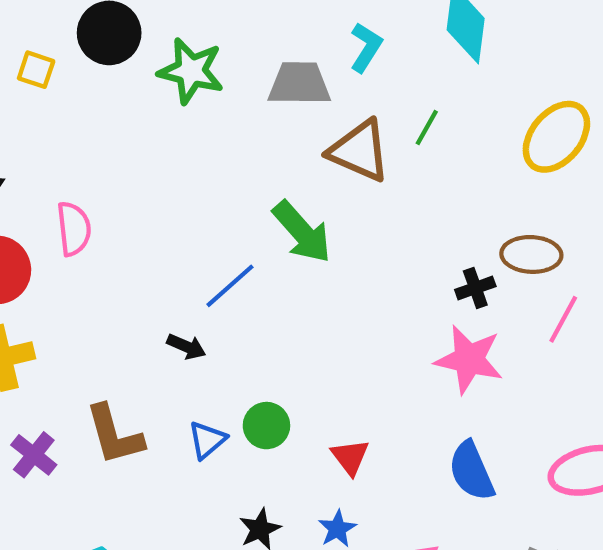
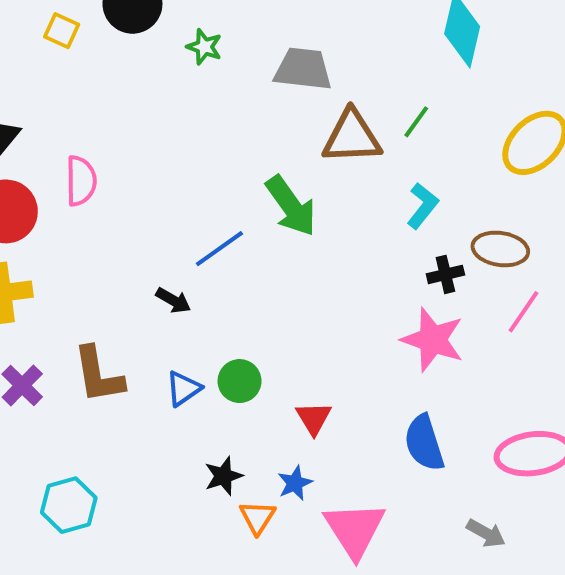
cyan L-shape: (366, 47) -> (423, 206), moved
green star: (191, 71) -> (204, 47), size x0.6
brown triangle: (359, 151) -> (352, 137), turned -32

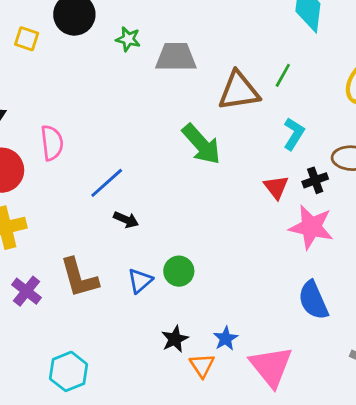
gray trapezoid: (303, 69) -> (176, 57), moved
blue line: (219, 249) -> (107, 183), moved
red triangle: (314, 418) -> (276, 187), moved

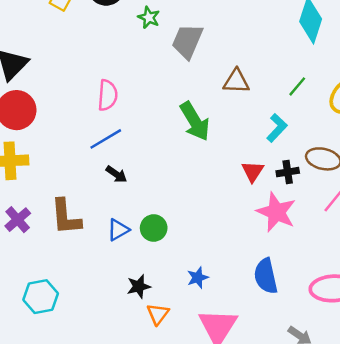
gray trapezoid: (176, 57) -> (187, 41), turned -78
green line: (283, 75) -> (297, 86), moved
brown triangle: (239, 91) -> (236, 81), size x0.7
pink semicircle: (52, 143) -> (108, 95), moved
blue star: (226, 338) -> (198, 278), moved

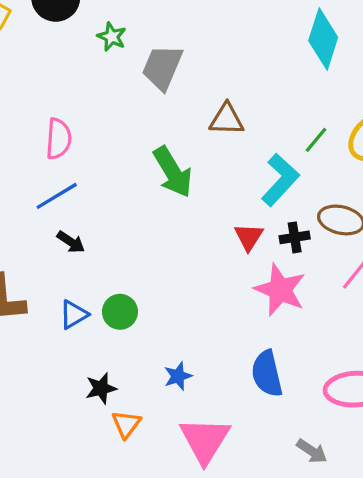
green line: (297, 86) -> (316, 140), moved
cyan L-shape: (277, 128) -> (280, 180), size x1.4

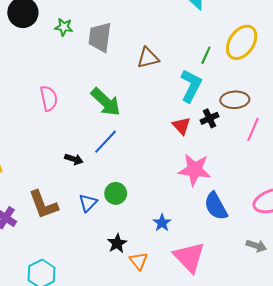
green arrow: (173, 172) -> (106, 102), moved
blue line: (57, 196) -> (106, 142), moved
pink star: (280, 290) -> (194, 170), moved

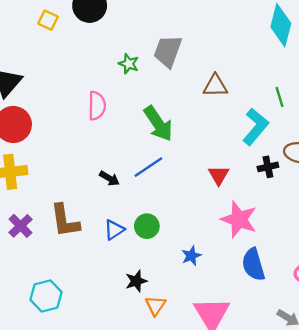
green star: (64, 27) -> (129, 64), moved
green line: (206, 55) -> (280, 97), turned -54
red triangle: (181, 126) -> (219, 175), moved
blue star: (162, 223) -> (191, 256), moved

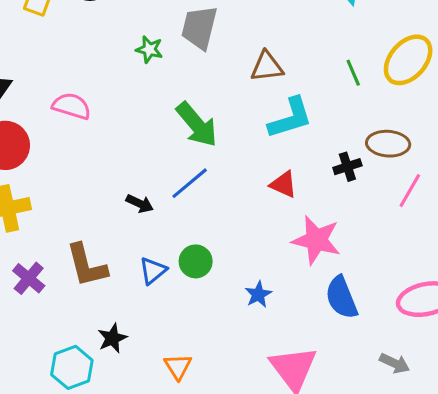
pink semicircle: (97, 106) -> (72, 106), moved, turned -68
cyan L-shape: (256, 127) -> (290, 118), moved, turned 39
red triangle: (219, 175) -> (283, 184), turned -30
black star: (136, 281) -> (112, 338), moved
orange triangle: (155, 306) -> (178, 367), moved

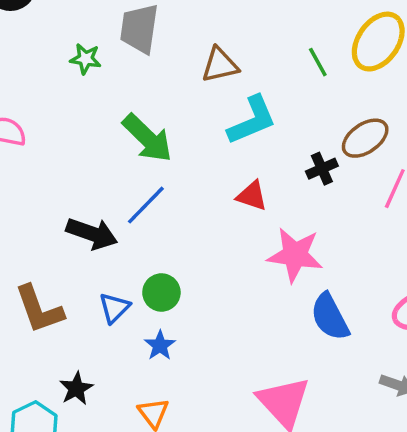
brown ellipse: (388, 144) -> (365, 138), turned -33
black arrow: (140, 203) -> (92, 234), size x1.6
blue star: (258, 294) -> (160, 345), moved

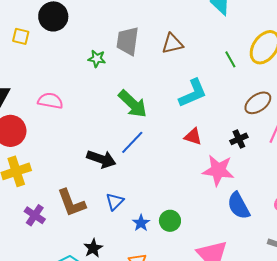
brown triangle: (220, 65) -> (172, 44), moved
black cross: (322, 169) -> (239, 139), moved
green circle: (161, 293) -> (170, 221), moved

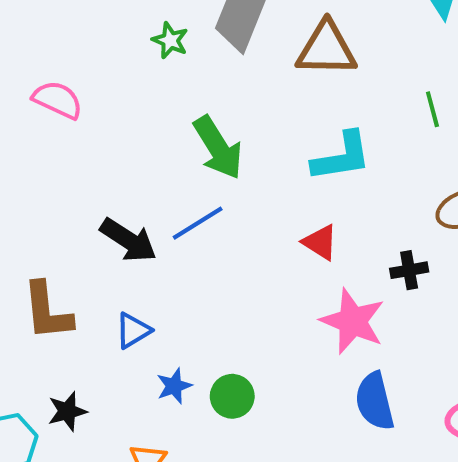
brown triangle: (172, 44) -> (327, 49), size x1.4

